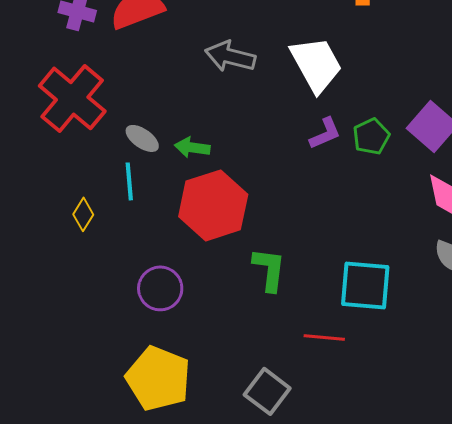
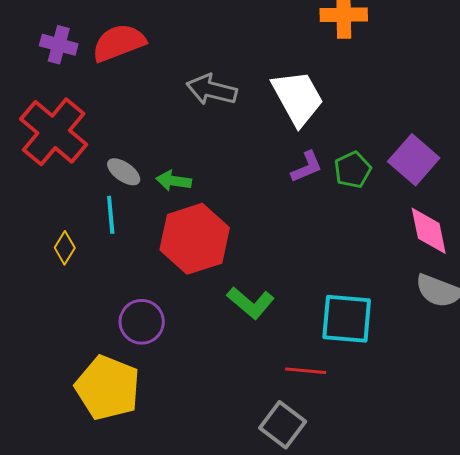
green L-shape: (269, 269) -> (251, 303), turned 123
yellow pentagon: (158, 378) -> (108, 388), moved
gray square: (267, 391) -> (283, 425), moved

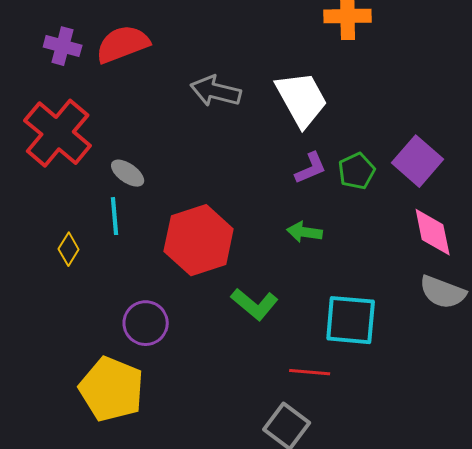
green arrow: (174, 181) -> (305, 232), moved

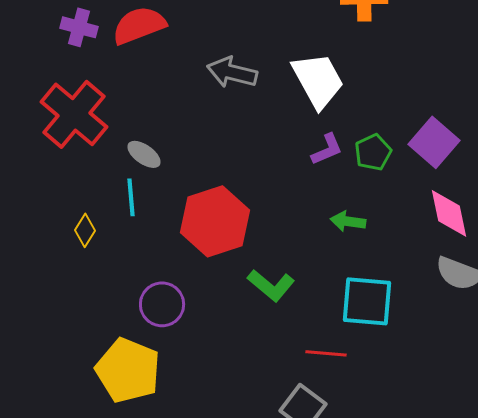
green arrow: (305, 232) -> (348, 221), moved

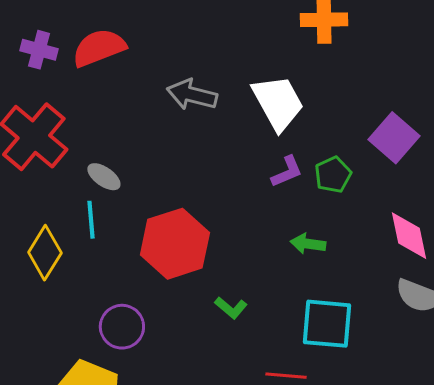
purple square: (434, 142) -> (394, 138), moved
yellow diamond: (85, 230) -> (45, 253), size x1.6
green L-shape: (271, 285) -> (231, 308), size x0.7

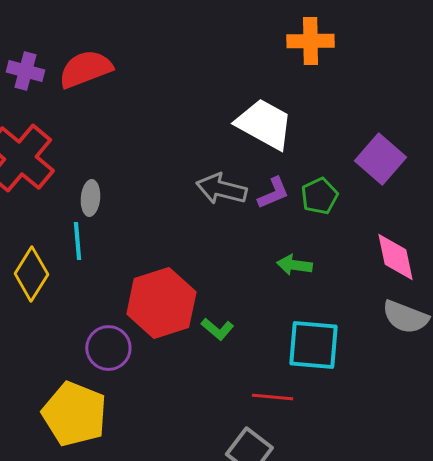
gray arrow: (192, 95) -> (221, 189), moved
white trapezoid: (278, 103) -> (264, 124), turned -32
gray ellipse: (104, 177) -> (90, 198), turned 60
red hexagon: (175, 244) -> (161, 303), moved

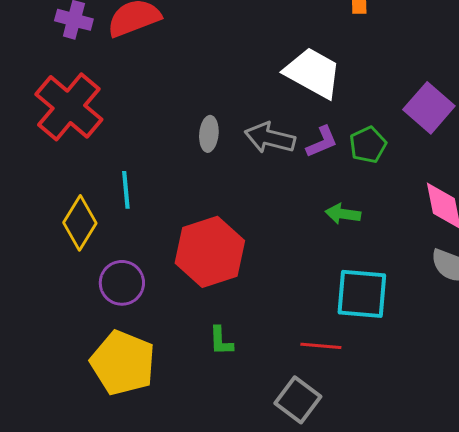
gray ellipse: (90, 198) -> (209, 134), moved
green L-shape: (217, 329) -> (221, 341), moved, turned 48
purple circle: (108, 348) -> (122, 283), moved

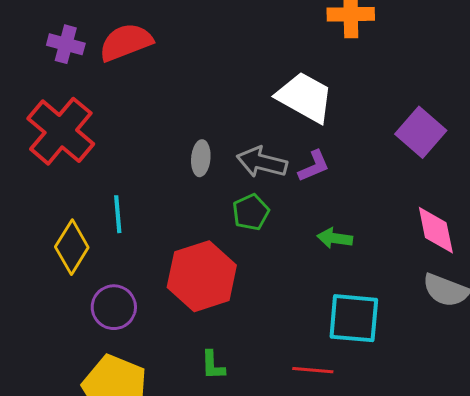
green pentagon: (368, 145) -> (251, 212), moved

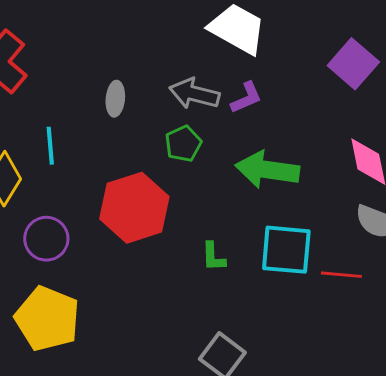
gray ellipse: (201, 158) -> (115, 99), moved
green arrow: (335, 238) -> (267, 170), size x1.8
green L-shape: (213, 365) -> (213, 257), moved
red line: (313, 370) -> (341, 275), moved

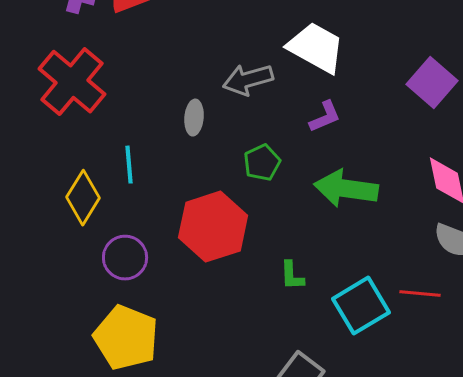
gray arrow: (194, 94) -> (248, 80), moved, turned -30
cyan square: (286, 250) -> (361, 306), moved, turned -36

